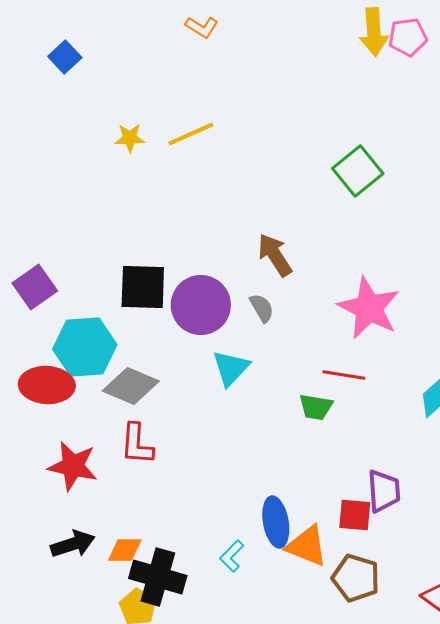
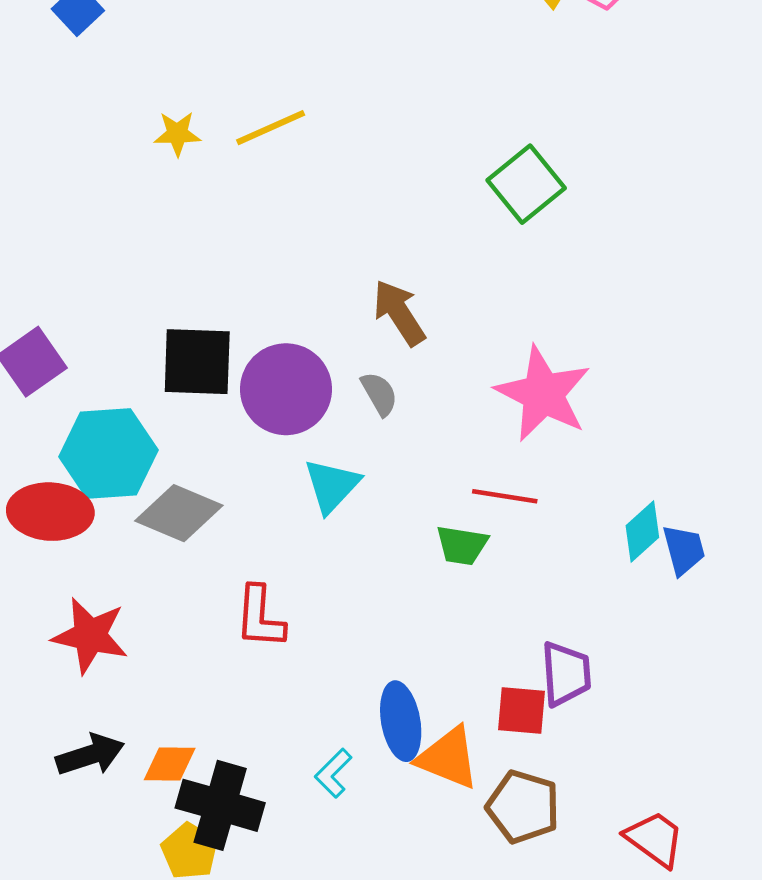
red L-shape: (137, 444) -> (260, 617), moved

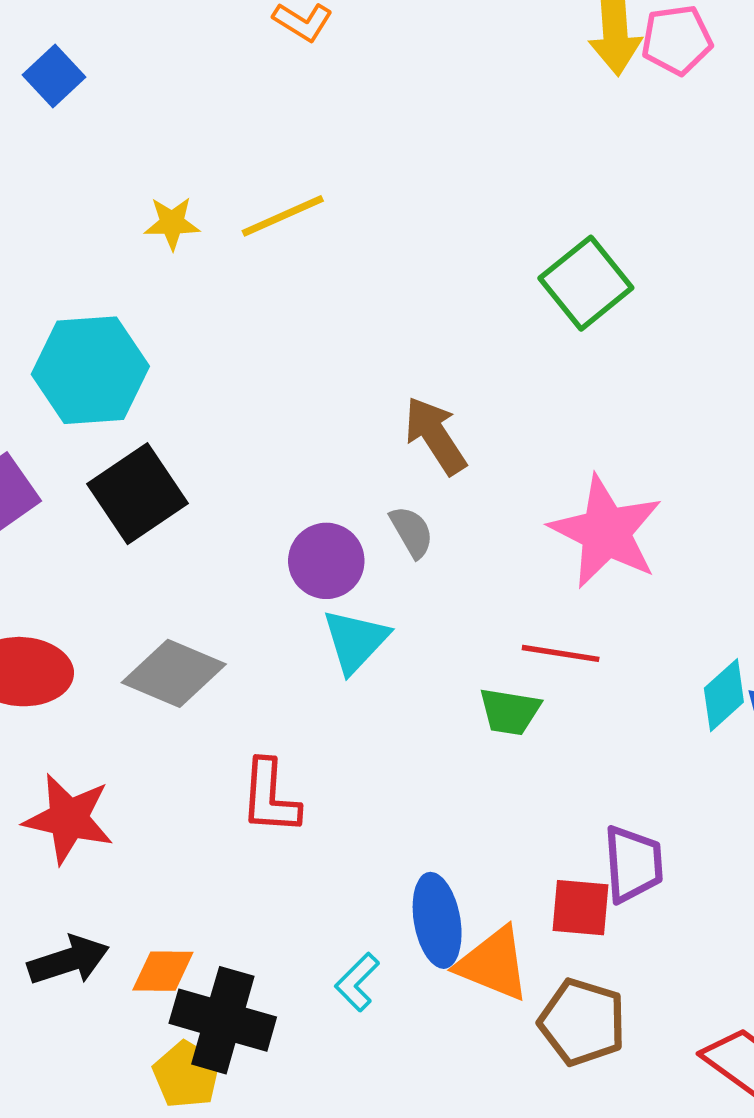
black square: (197, 362) -> (137, 494), moved, turned -36
purple circle: (286, 389) -> (326, 561), moved, size x0.7
cyan hexagon: (108, 453) -> (90, 370), moved

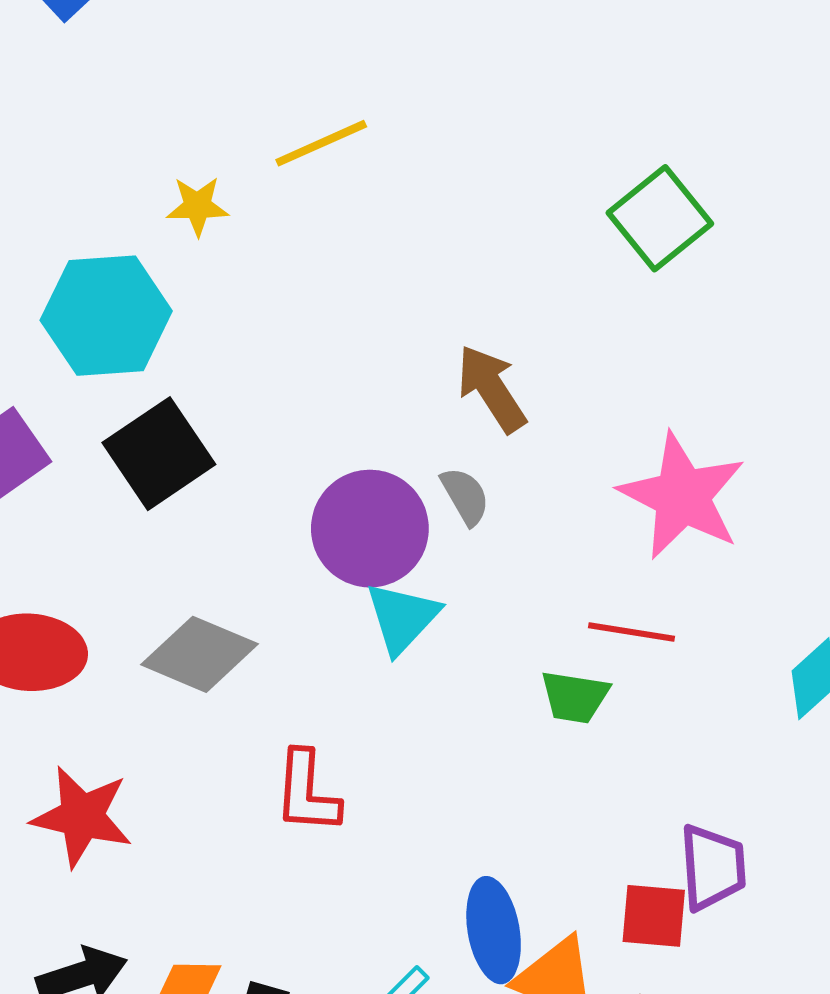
yellow star: (172, 223) -> (197, 206), moved
purple circle: (326, 561) -> (370, 529), size x1.4

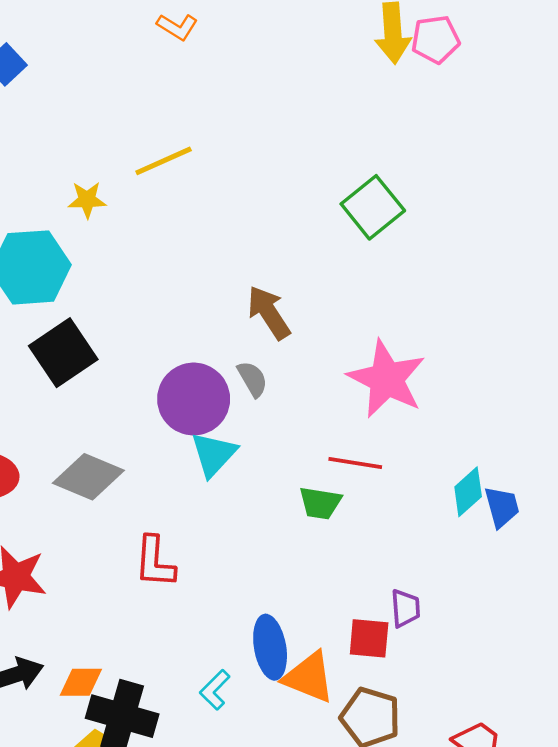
purple trapezoid: (713, 867) -> (405, 608), size x0.7

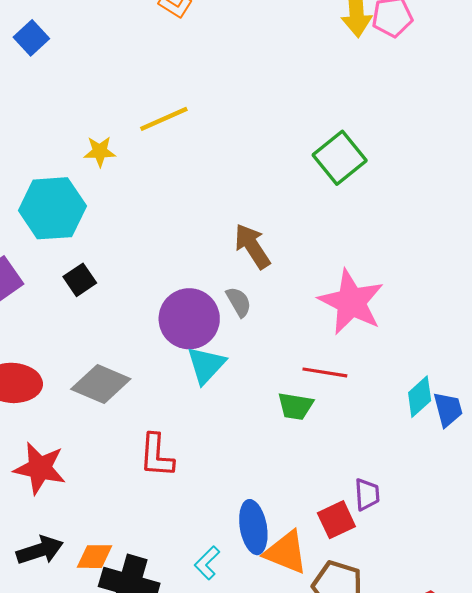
black square: (63, 353) -> (80, 280), size x0.6
red square: (369, 638) -> (336, 520), turned -30

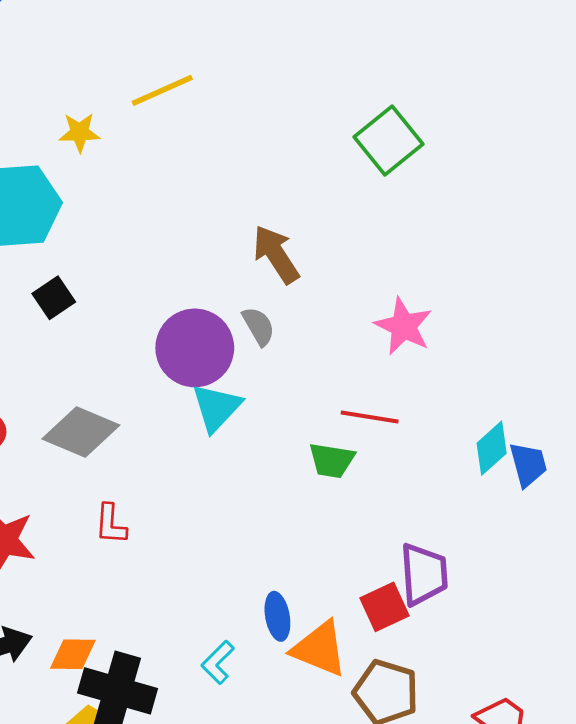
pink star: (351, 302) -> (403, 326), size x0.7
red L-shape: (157, 456) -> (111, 524), moved, size x0.7
purple trapezoid: (367, 494) -> (424, 574), size x1.5
blue ellipse: (253, 527) -> (277, 616), size x0.7

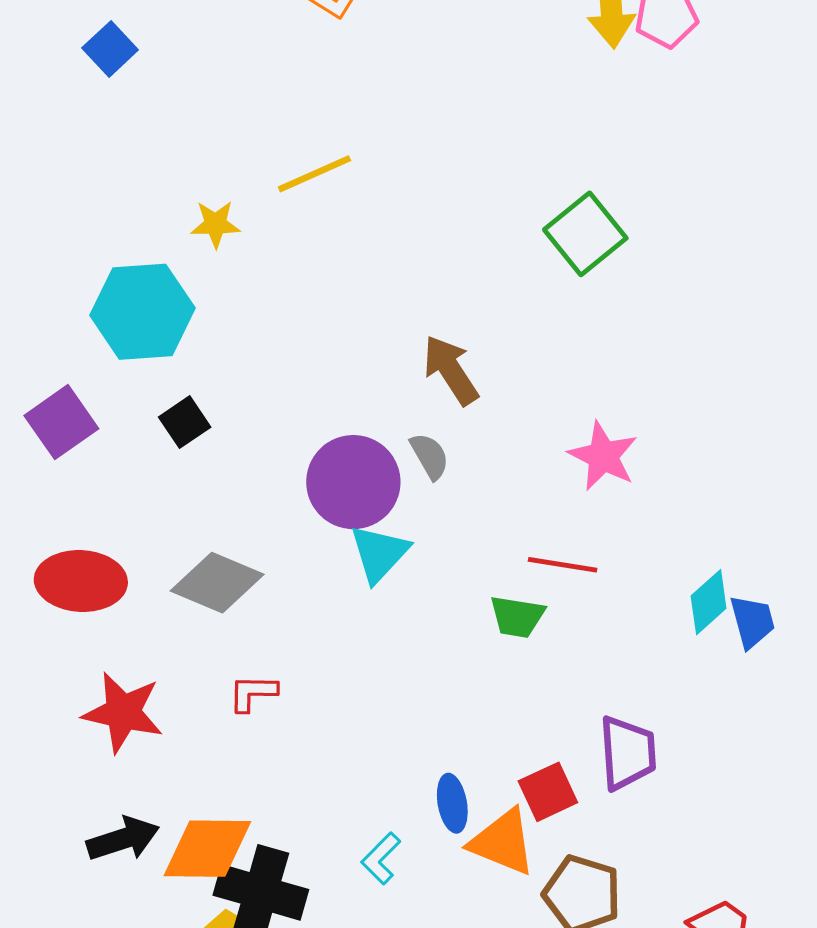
red L-shape: (111, 524) -> (253, 693), turned 87
red square: (385, 607) -> (548, 792), moved
orange diamond: (73, 654) -> (207, 849), size x1.6

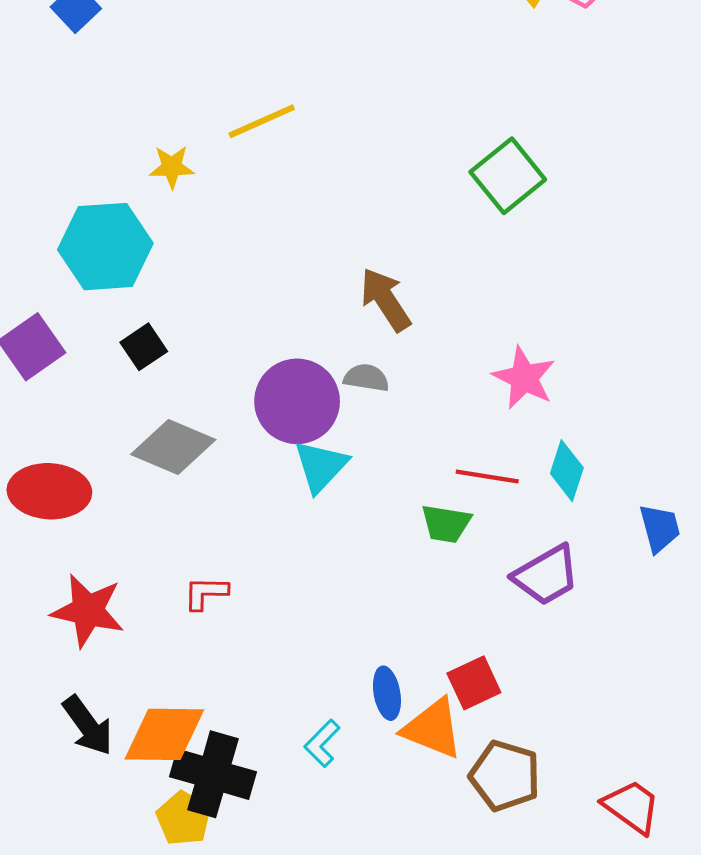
gray semicircle: (430, 456) -> (366, 378), turned -51
gray diamond: (217, 583) -> (173, 447), moved
cyan diamond: (709, 602) -> (567, 471), moved, turned -30
purple trapezoid: (627, 753) -> (546, 575), moved, turned 64
black arrow: (123, 839) -> (88, 726), turned 72

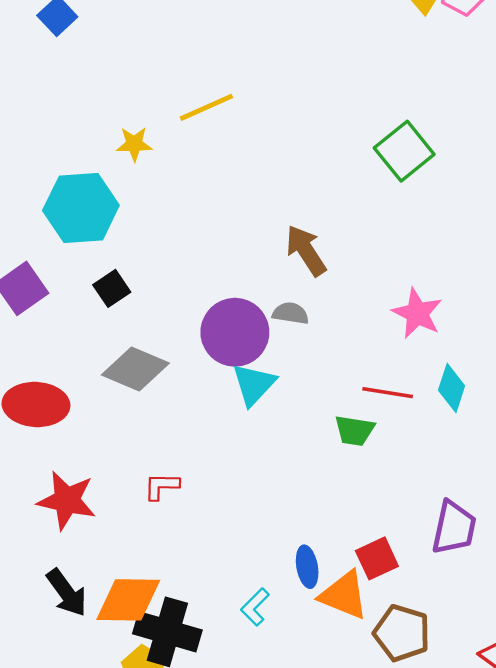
purple trapezoid: (546, 575) -> (454, 528), moved, turned -48

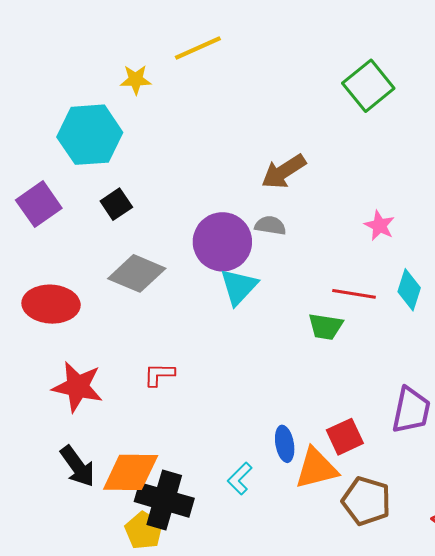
brown arrow: (306, 251) -> (284, 171), turned -90
pink star: (417, 313) -> (380, 226), size x0.7
orange triangle: (344, 595) -> (316, 468), turned -36

